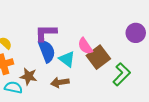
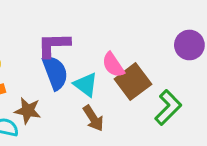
brown arrow: (60, 82) -> (93, 118), moved, turned -114

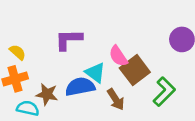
blue semicircle: (55, 72) -> (80, 87), moved, turned -80
brown arrow: (93, 118) -> (116, 99), moved

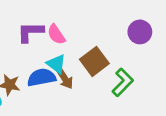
pink semicircle: (118, 56) -> (56, 34), moved
brown arrow: (116, 99) -> (65, 79), moved

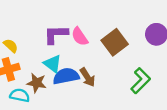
brown square: (94, 61) -> (115, 42), moved
cyan triangle: (56, 64) -> (52, 64), moved

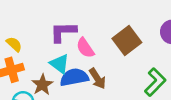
pink semicircle: (80, 37) -> (85, 48), moved
brown star: (37, 83) -> (42, 85), turned 30

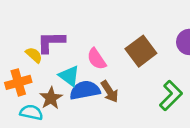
purple L-shape: (63, 32) -> (51, 42), moved
yellow semicircle: (14, 44) -> (34, 55), moved

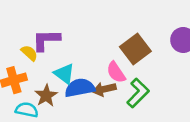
pink semicircle: (97, 59) -> (116, 72), moved
brown arrow: (110, 92) -> (104, 89), turned 110
green L-shape: (171, 95) -> (138, 93), moved

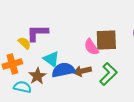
brown square: (135, 49) -> (106, 40), turned 35
pink semicircle: (116, 72) -> (91, 47), moved

